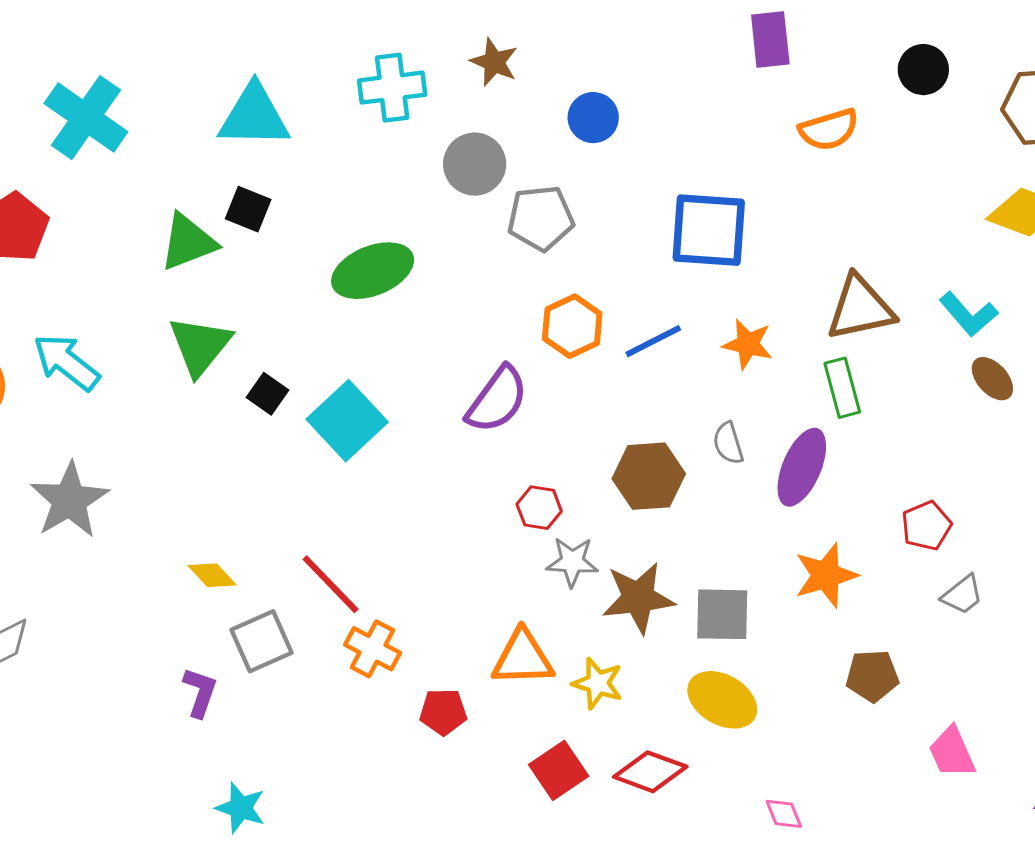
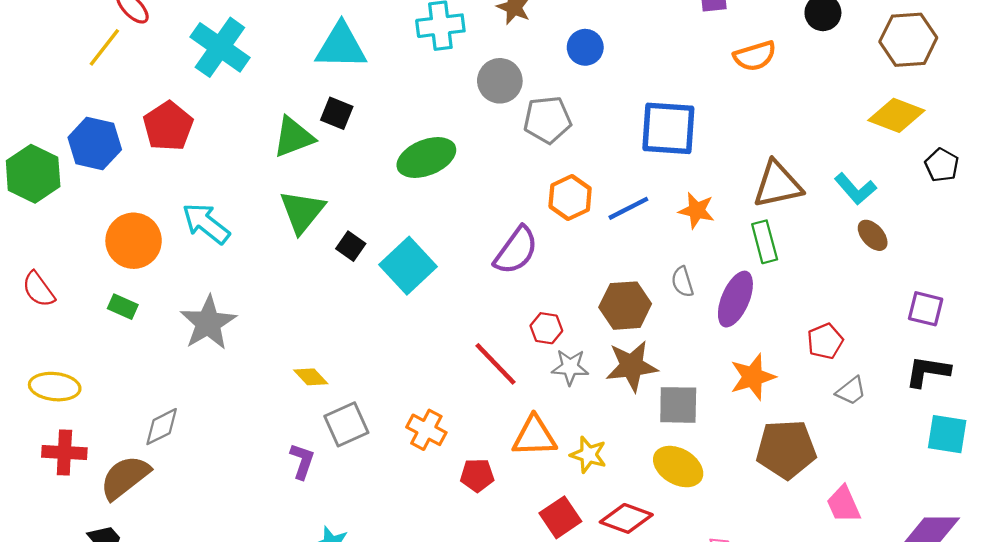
red line: (331, 584) -> (496, 364), moved
brown star: (638, 598) -> (632, 366), moved
brown pentagon: (872, 676) -> (786, 449), size x1.6

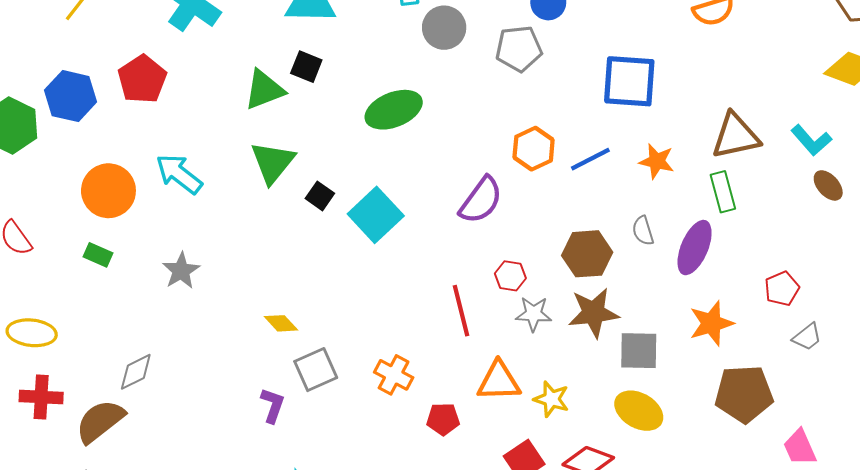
gray circle: (500, 81) -> (444, 28), moved
gray pentagon: (547, 120) -> (519, 49), moved
gray star: (208, 323) -> (181, 271), size x0.7
red line: (496, 364) -> (461, 311), turned 30

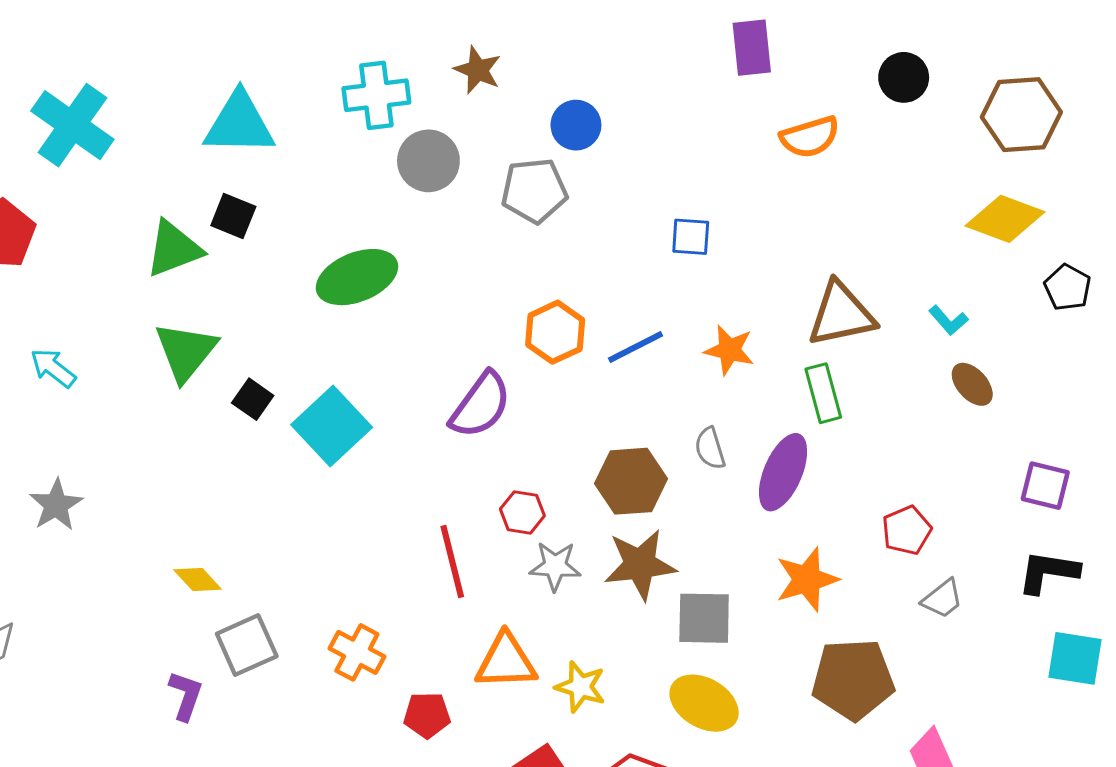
blue square: (629, 81) -> (691, 237), size x0.5
cyan L-shape: (811, 140) -> (948, 320), size x0.7
cyan arrow: (179, 174) -> (53, 368), size x0.7

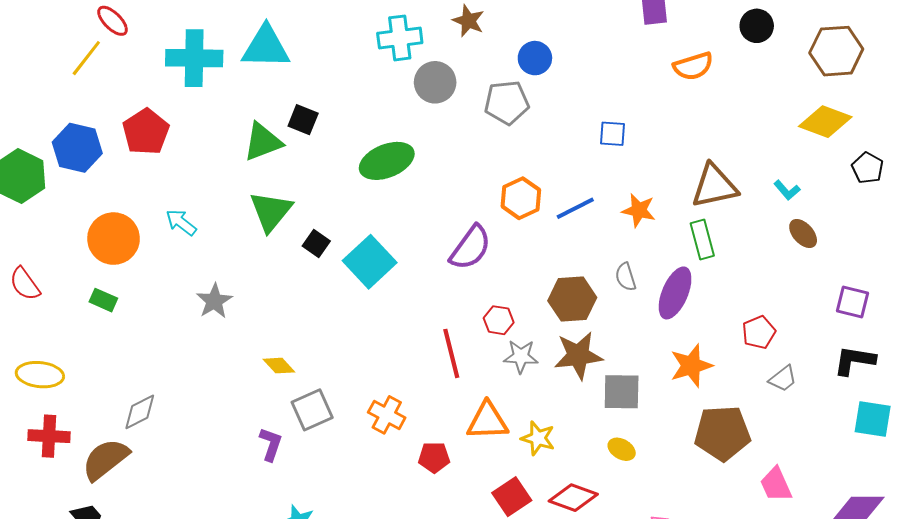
cyan triangle: (239, 124) -> (266, 47), moved
cyan cross: (72, 125) -> (194, 58), turned -34
gray star: (56, 505) -> (214, 301), moved
yellow ellipse: (704, 703) -> (622, 449), size x0.6

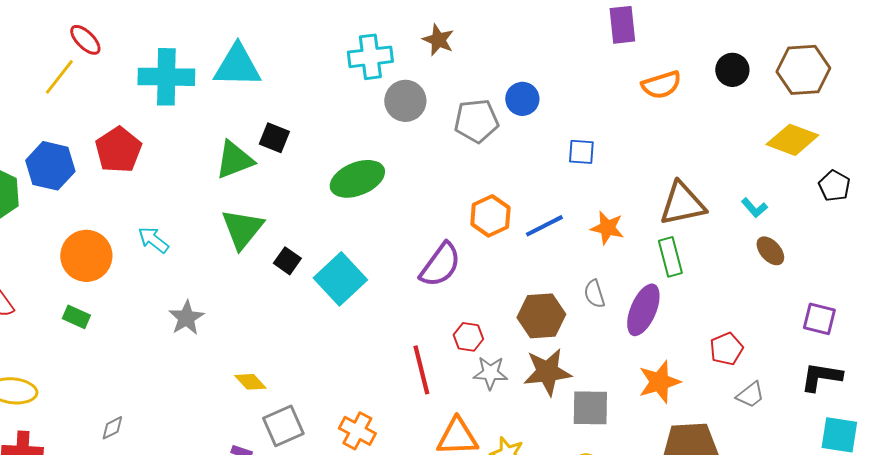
black circle: (757, 26) -> (732, 70), moved
blue circle: (535, 58) -> (522, 99), moved
gray diamond: (140, 412) -> (112, 428), size x0.7

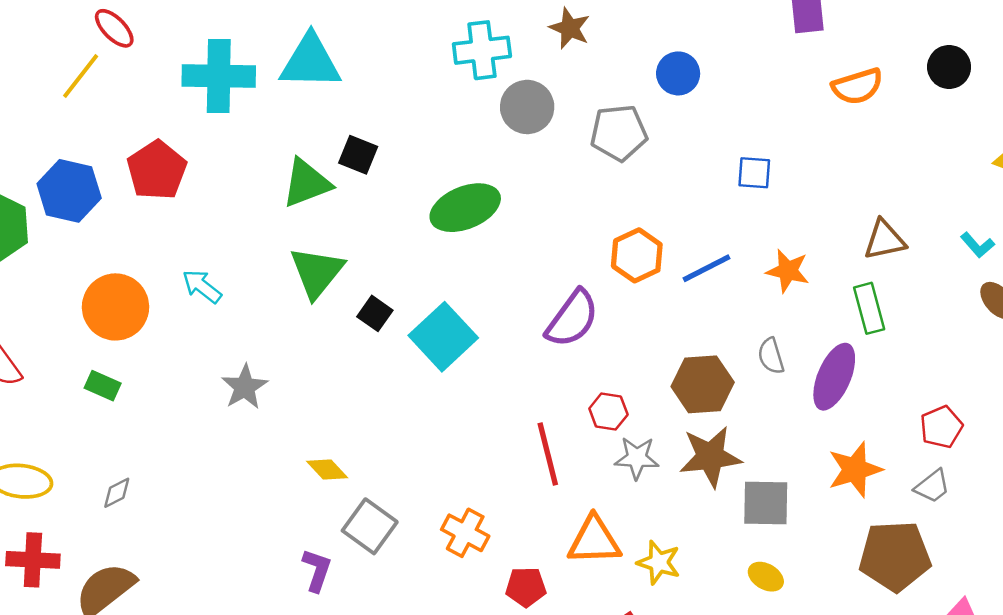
blue circle: (522, 99) -> (678, 73), moved
brown triangle: (682, 204) -> (885, 240), size x0.7
gray trapezoid: (750, 395) -> (932, 486), moved
gray square: (283, 426) -> (370, 526), turned -30
gray diamond: (112, 428) -> (117, 493), moved

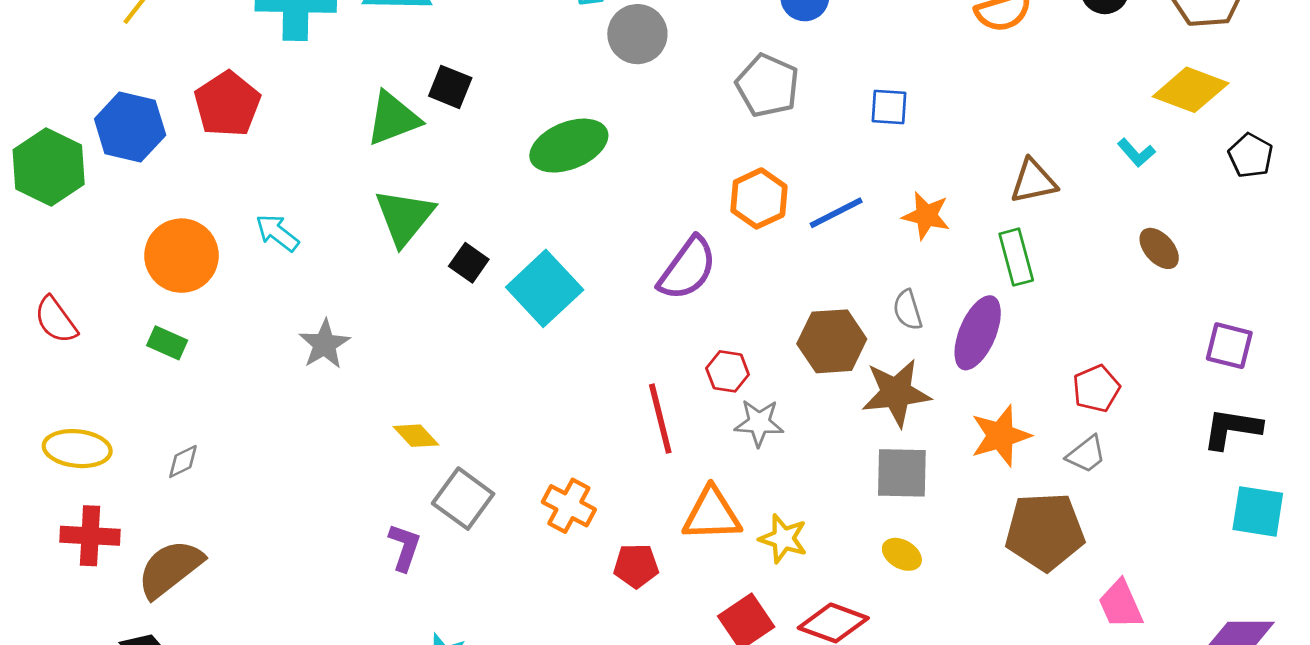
gray pentagon: (619, 133) -> (768, 86), moved, turned 30
cyan L-shape: (977, 245) -> (1136, 153), moved
brown star: (710, 457) -> (896, 393), moved

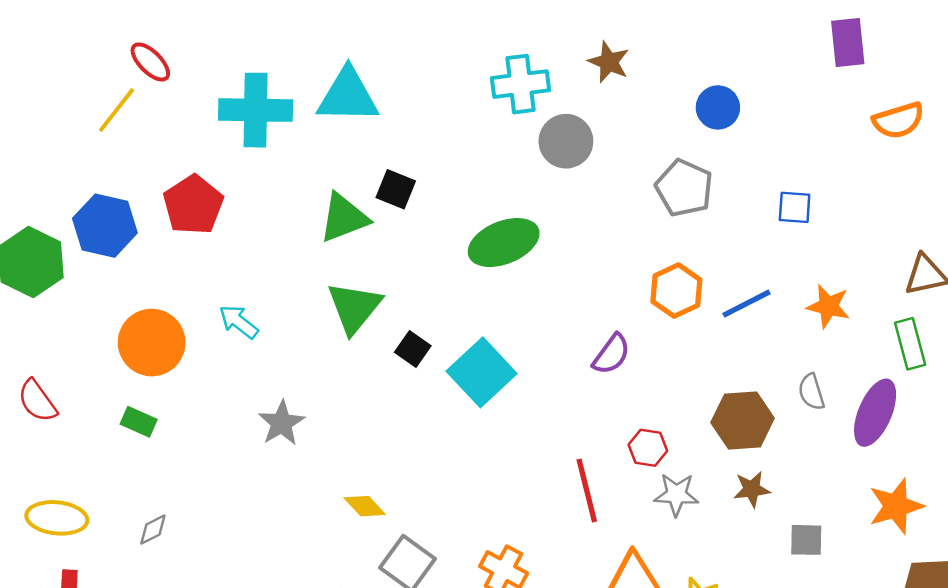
purple semicircle: (687, 268) -> (611, 354), size x0.7
brown star: (896, 393) -> (752, 489), moved, size x0.6
gray square: (902, 473) -> (806, 540), size x0.7

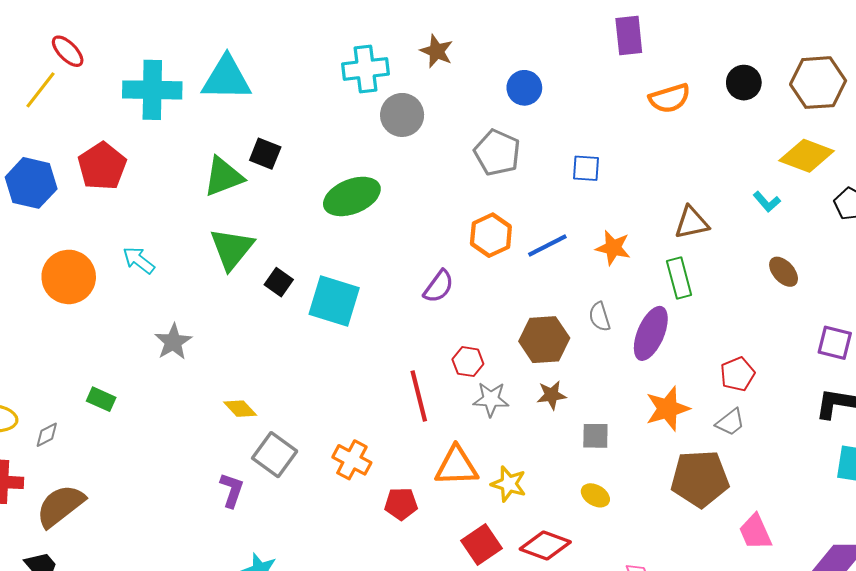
cyan square: (482, 372) -> (334, 301), turned -30
green rectangle: (139, 422) -> (101, 399), moved
gray diamond: (153, 530) -> (47, 435), moved

